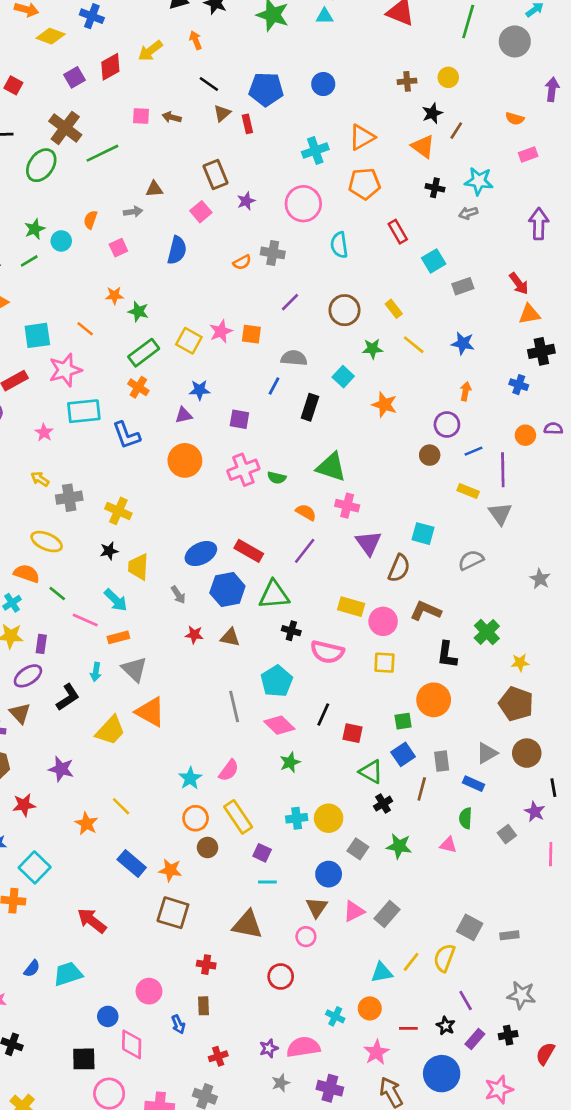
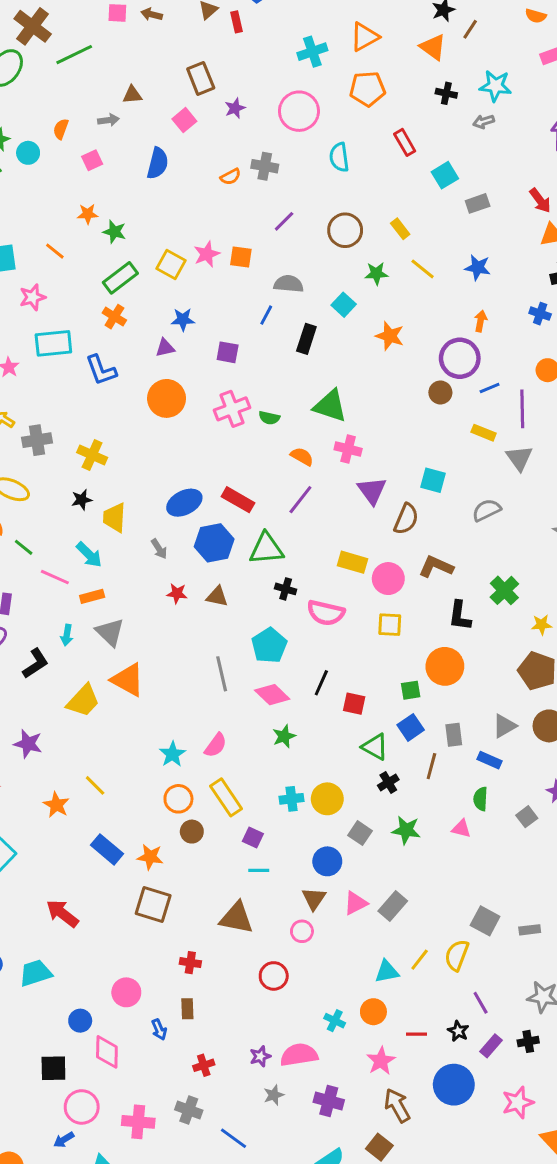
pink star: (65, 370) -> (33, 297), size x0.7
purple circle: (447, 425) -> (460, 358), size x1.4

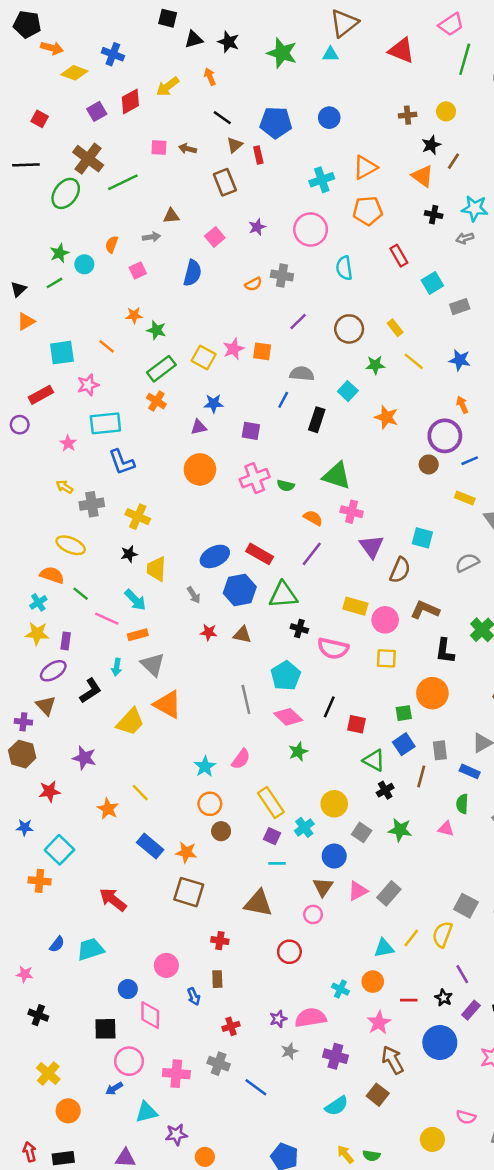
brown rectangle: (201, 78) -> (225, 182), moved
orange arrow: (481, 321) -> (462, 405), turned -35
blue L-shape: (101, 370) -> (122, 462), moved
yellow rectangle: (226, 797) -> (271, 803), moved
cyan cross: (292, 799) -> (304, 827), moved, turned -30

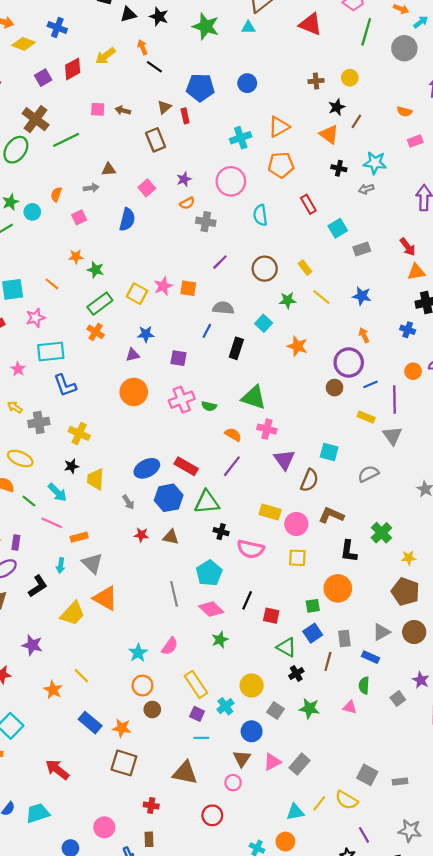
black line: (222, 118) -> (154, 67), moved
orange semicircle: (253, 284) -> (187, 203), moved
cyan arrow: (135, 600) -> (57, 492), moved
yellow semicircle: (442, 934) -> (347, 800), turned -80

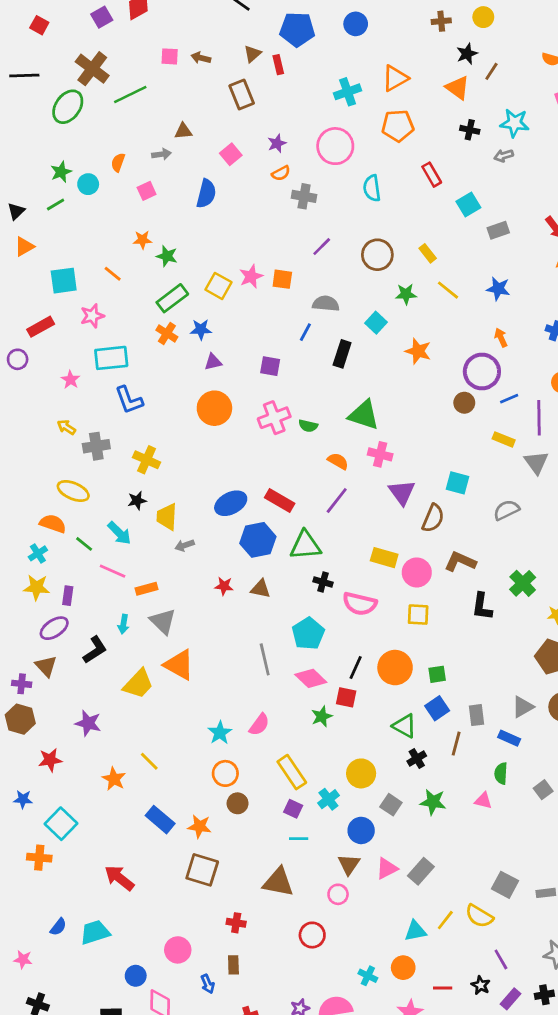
blue star: (146, 334) -> (201, 329), moved
gray arrow: (128, 502) -> (185, 545), moved, turned 104
orange circle: (338, 588) -> (395, 668), moved
red square: (271, 616) -> (346, 697), moved

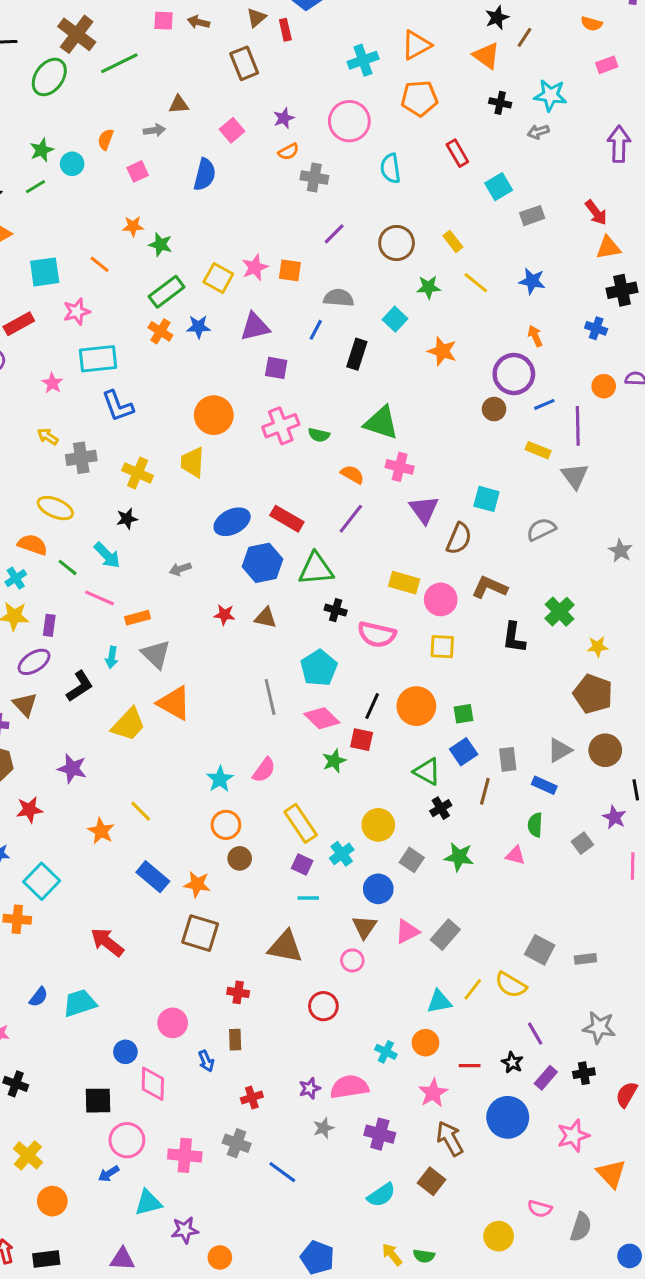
purple triangle: (213, 362) -> (255, 327), moved, size x1.5
yellow trapezoid: (167, 517) -> (192, 462), moved

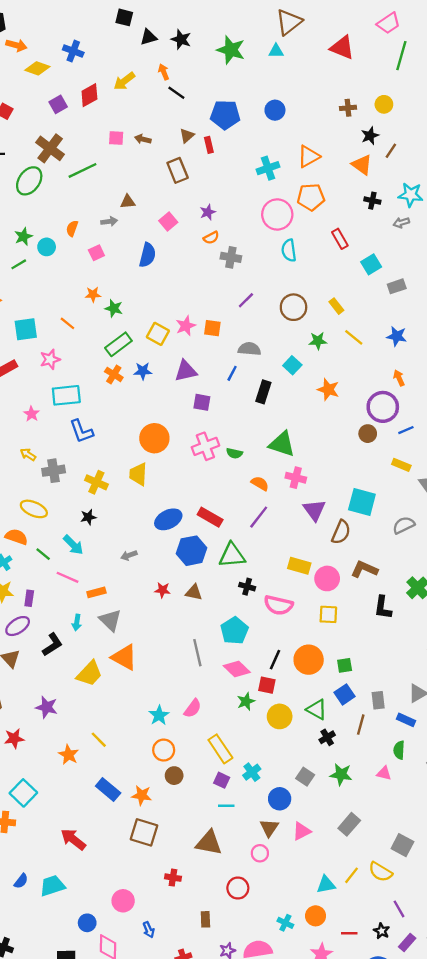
pink circle: (349, 121) -> (277, 214), moved
cyan square: (486, 499) -> (362, 502), size x1.4
yellow circle: (378, 825) -> (280, 716), moved
gray rectangle: (445, 935) -> (349, 824), moved
brown rectangle: (235, 1040) -> (205, 919), moved

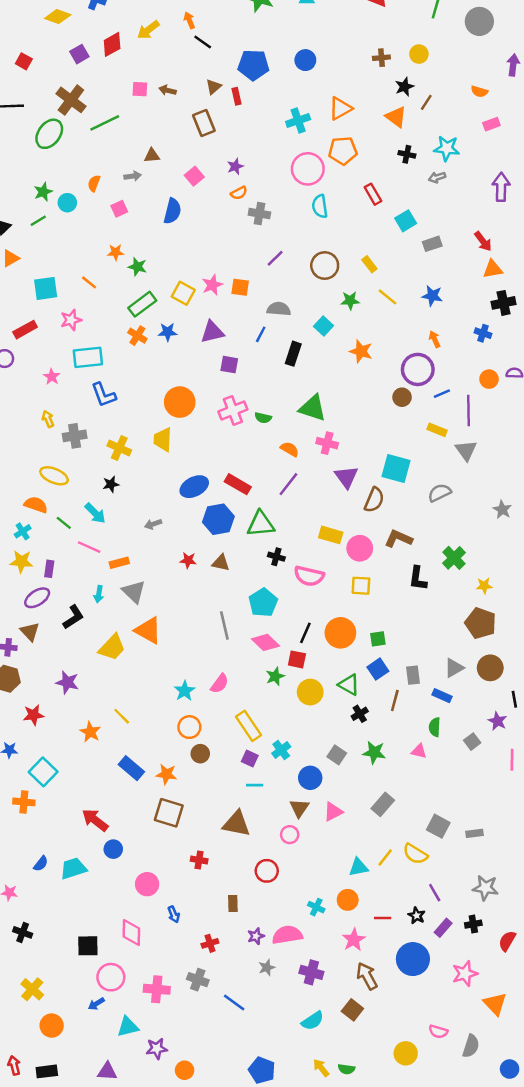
yellow arrow: (28, 454) -> (48, 419), turned 35
blue circle: (87, 923) -> (113, 849), moved

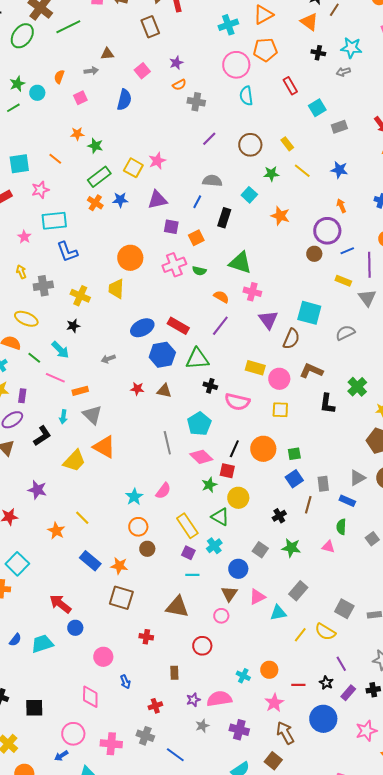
orange square: (240, 287) -> (196, 238), moved, turned -35
green triangle: (349, 685) -> (220, 517), moved
cyan triangle: (359, 867) -> (278, 613), moved
black square: (88, 946) -> (34, 708), moved

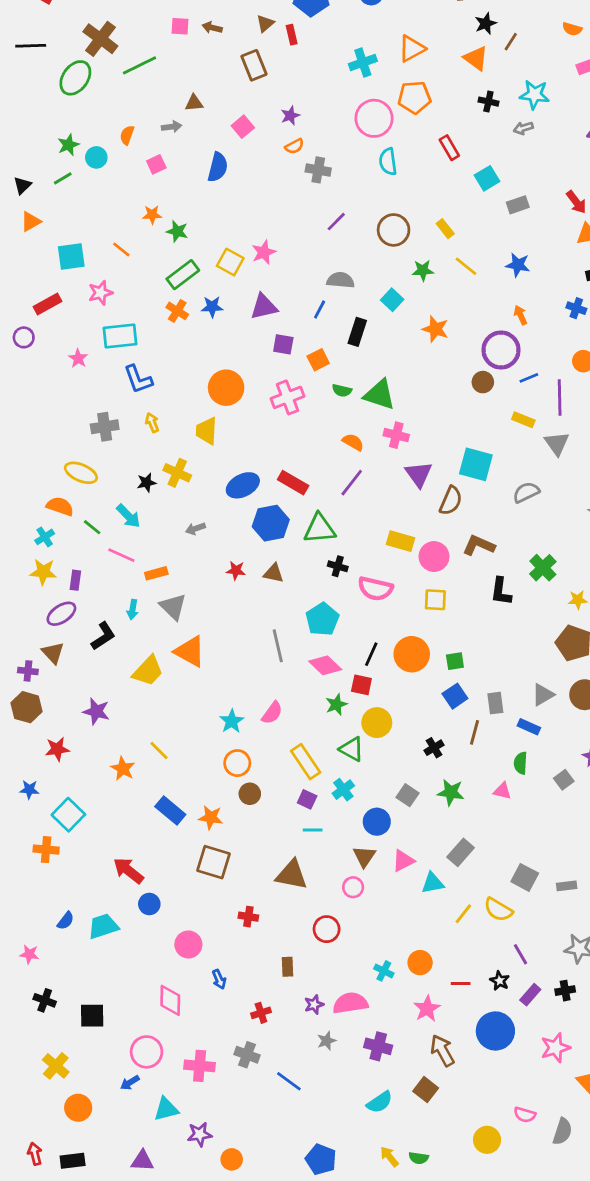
green semicircle: (199, 271) -> (342, 390), moved
yellow arrow: (21, 272) -> (152, 423), moved
yellow cross: (80, 296) -> (177, 473), moved

